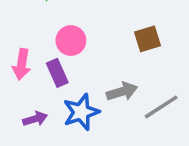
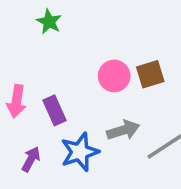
pink circle: (71, 41) -> (114, 76), moved
purple arrow: (35, 119) -> (31, 159), turned -45

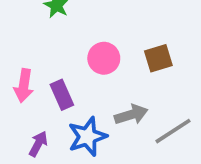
pink circle: (114, 76) -> (104, 58), moved

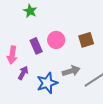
purple rectangle: (62, 95) -> (36, 46), moved
purple arrow: (38, 144) -> (23, 73), moved

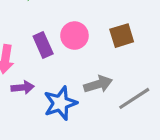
purple arrow: (23, 73) -> (23, 87), turned 56

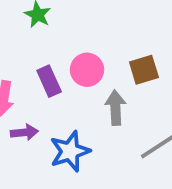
gray arrow: (98, 84) -> (115, 108), moved, turned -76

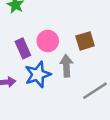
blue star: (70, 151) -> (38, 75), moved

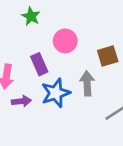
pink circle: (48, 41) -> (65, 41), moved

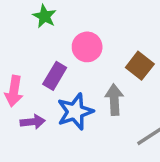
brown square: (108, 56) -> (140, 66), turned -35
purple rectangle: (39, 64) -> (55, 76), turned 55

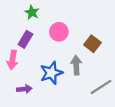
purple rectangle: (55, 76) -> (25, 39), moved
purple arrow: (33, 122) -> (24, 89), moved

